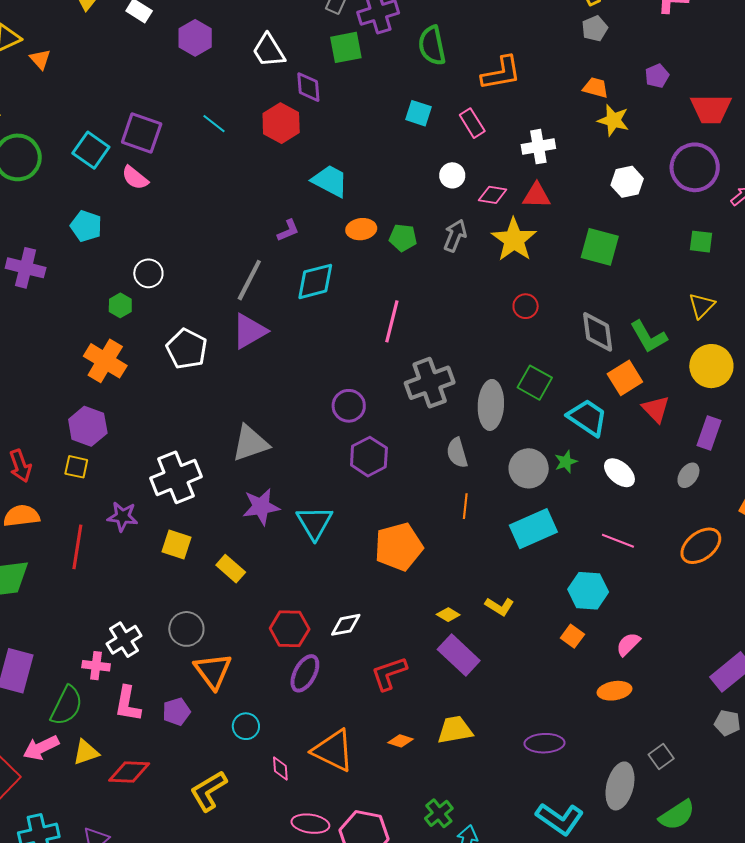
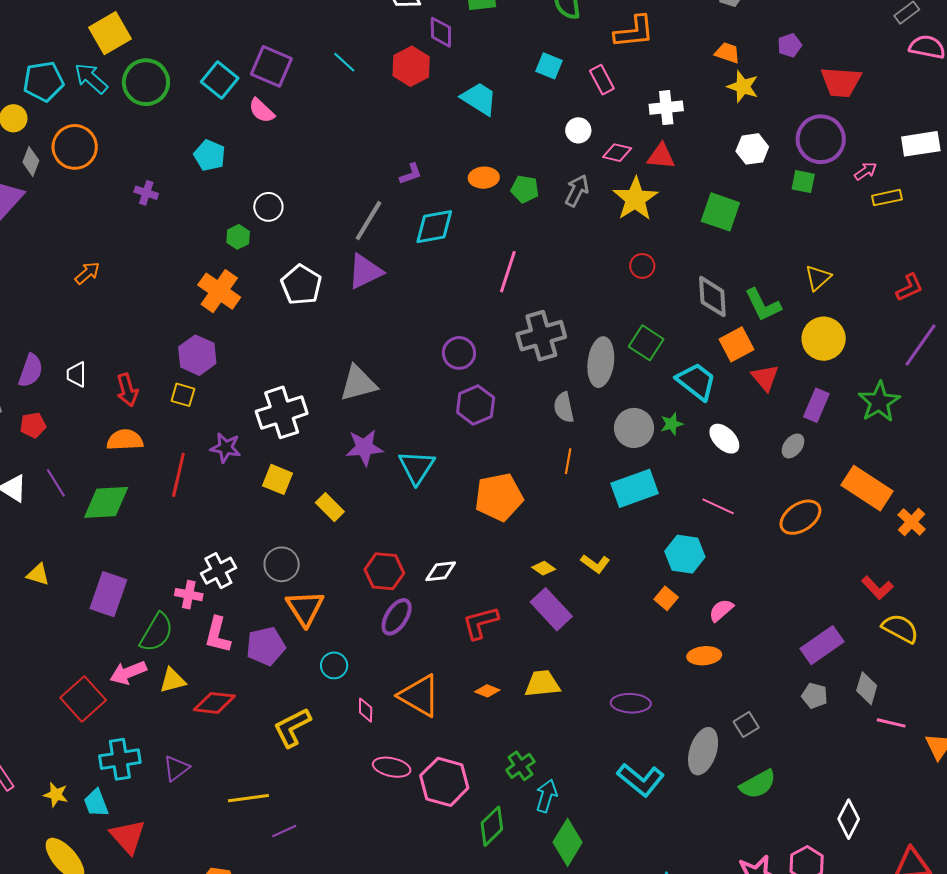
cyan trapezoid: (330, 181) -> (479, 99), moved
green square: (701, 242) -> (803, 182), moved
purple cross: (26, 268) -> (146, 193), size x0.6
purple pentagon: (176, 712) -> (266, 646), size x1.4

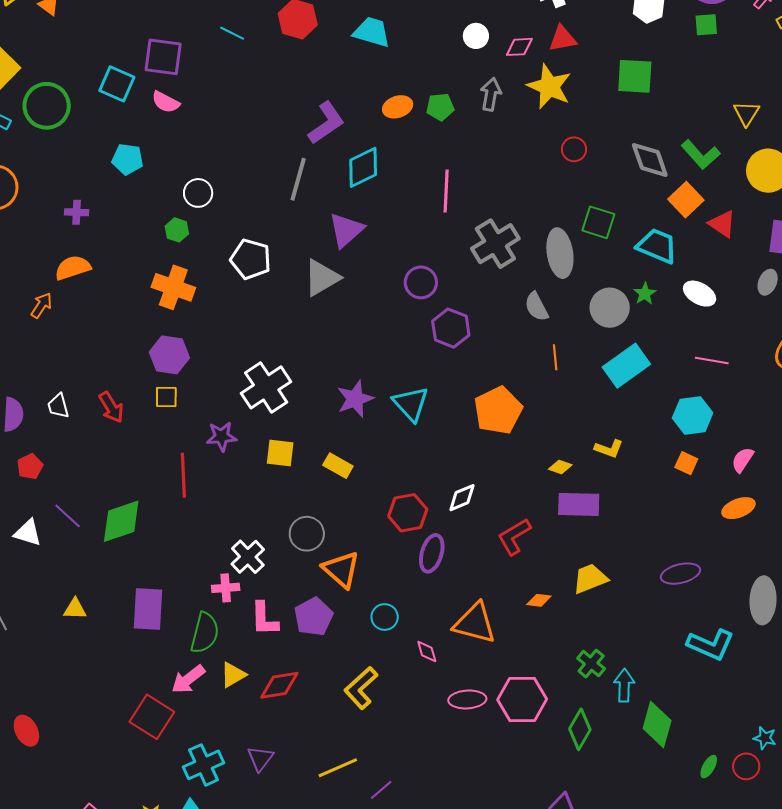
purple L-shape: (411, 174) -> (326, 123), size x1.8
purple triangle: (365, 272) -> (346, 230), moved
gray triangle: (358, 383) -> (322, 278), moved
orange semicircle: (125, 440) -> (73, 268), moved
purple rectangle: (551, 609) -> (579, 504), turned -30

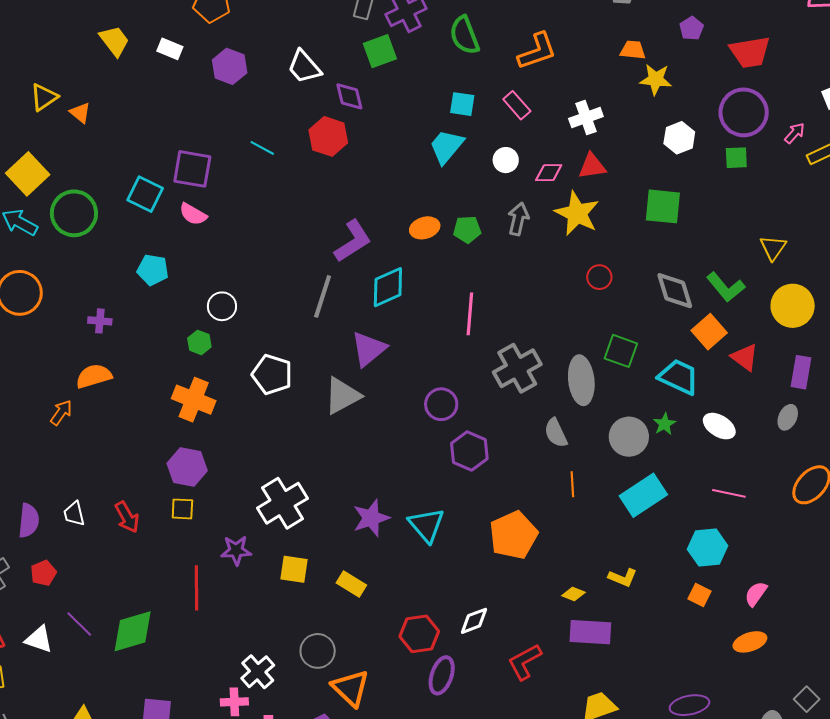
cyan trapezoid: (372, 32) -> (447, 146), moved, turned -69

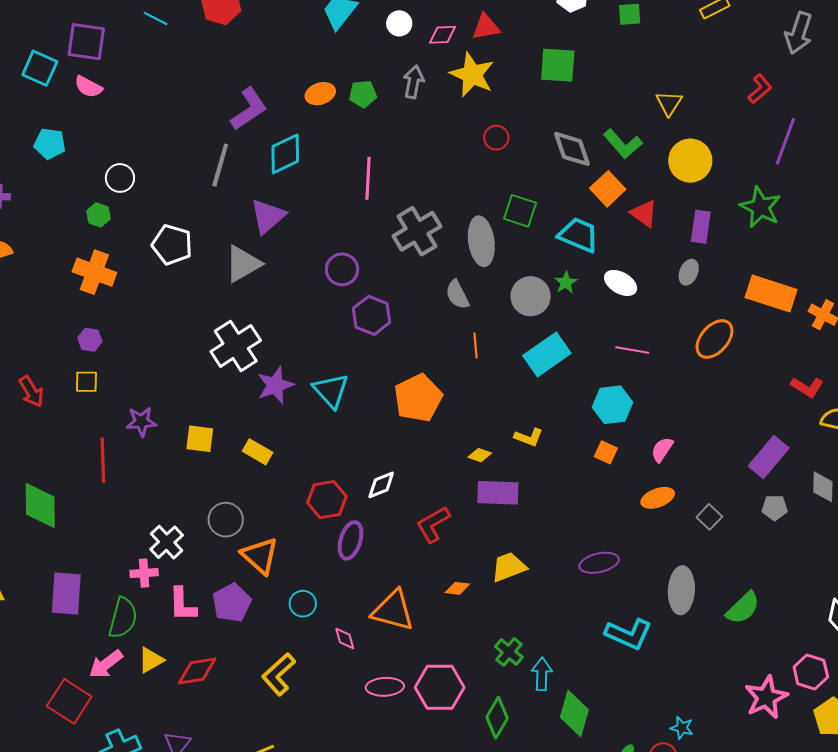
purple hexagon: (187, 467) -> (90, 340), size x0.6
white cross: (283, 503) -> (236, 346), moved
green diamond: (133, 631) -> (40, 505), turned -72
gray square: (807, 699) -> (709, 517), moved

